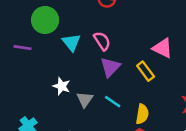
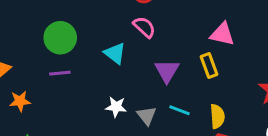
green circle: (45, 20) -> (60, 38), moved
pink semicircle: (102, 41) -> (144, 27), moved
yellow rectangle: (146, 71) -> (209, 66), turned 30

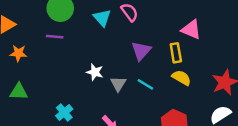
cyan triangle: (115, 53) -> (102, 18), moved
yellow semicircle: (217, 116) -> (181, 78), moved, turned -66

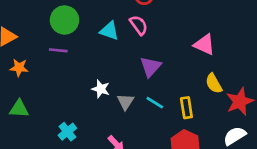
cyan triangle: (102, 18) -> (109, 31), turned -30
yellow rectangle: (176, 53) -> (186, 108), moved
yellow semicircle: (181, 78) -> (214, 83), moved, turned -150

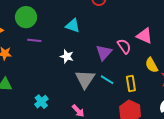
green circle: (64, 20) -> (26, 17), moved
pink semicircle: (139, 25) -> (124, 46), moved
white star: (101, 89) -> (67, 56), moved
gray triangle: (126, 102) -> (85, 79), size x1.5

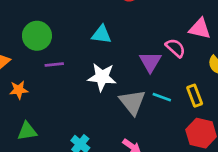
white star: (67, 56) -> (102, 77), size x1.5

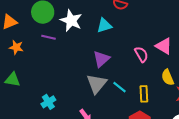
cyan triangle: (102, 34) -> (104, 26), moved, turned -42
purple triangle: (150, 62) -> (101, 59), moved
white star: (102, 77) -> (71, 21), moved

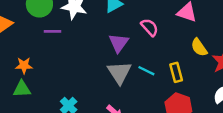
orange star: (16, 47) -> (24, 65), moved
pink semicircle: (141, 54) -> (150, 27), moved

